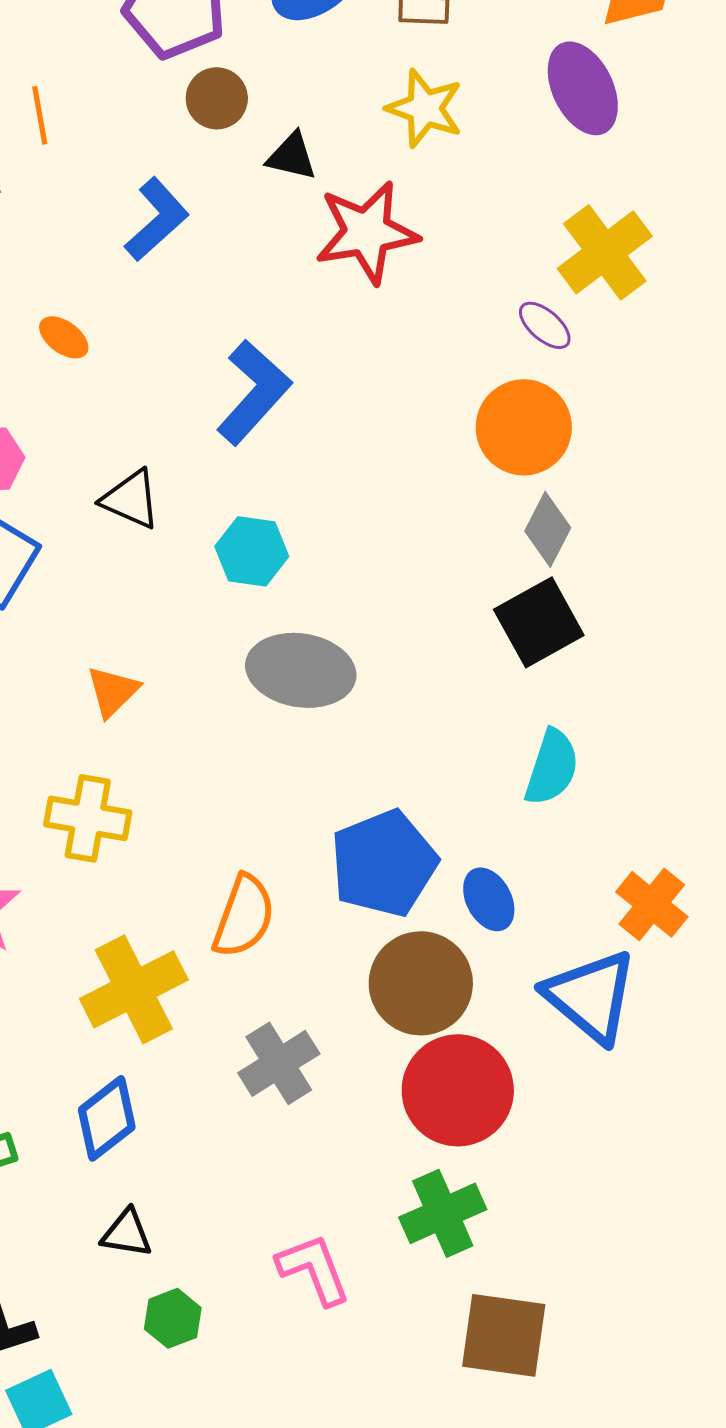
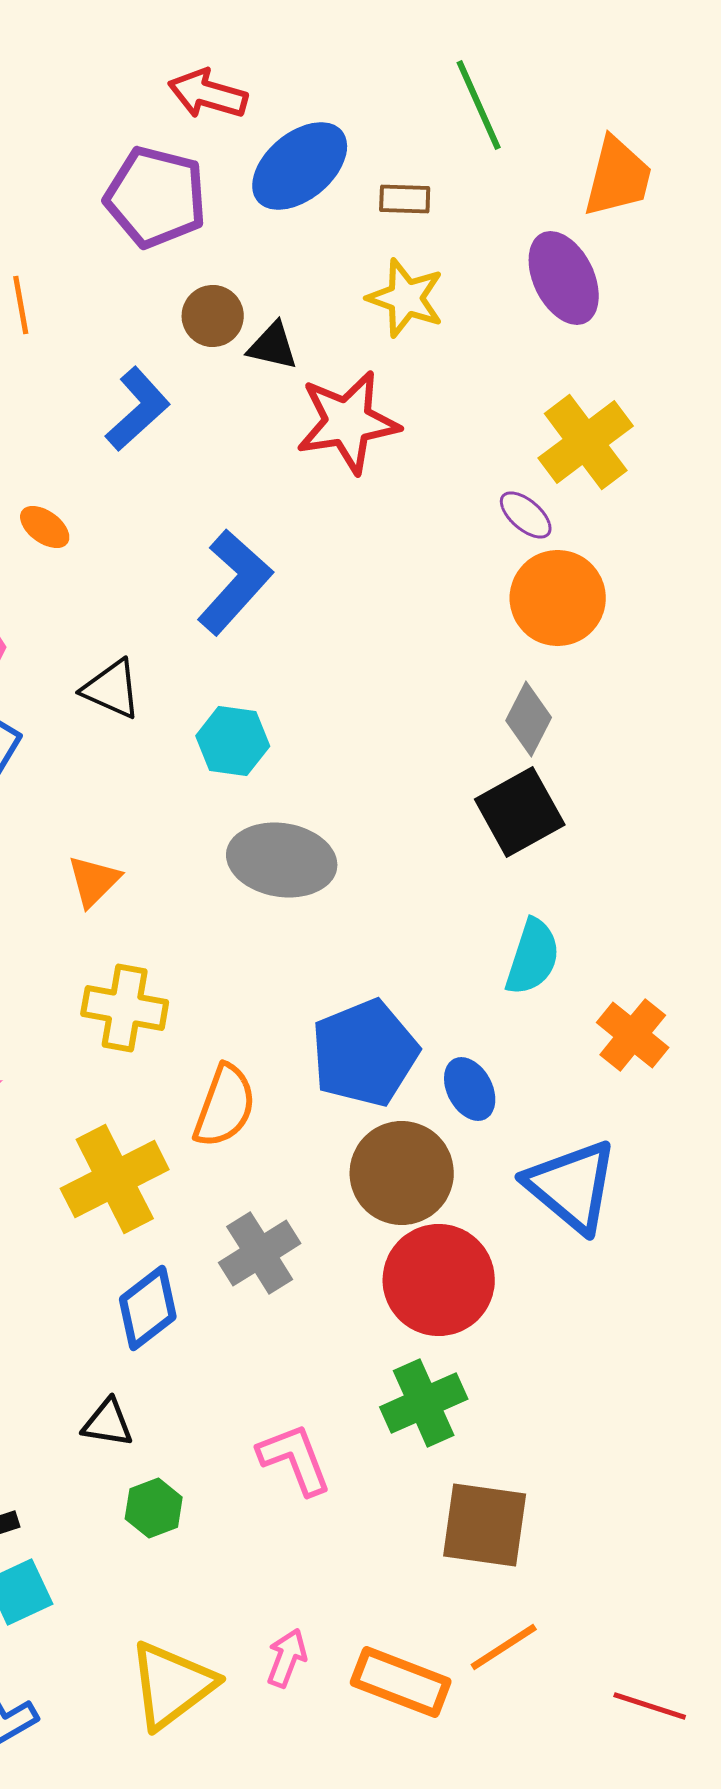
brown circle: (217, 98) -> (213, 316), moved
orange circle: (524, 427) -> (558, 598), moved
yellow cross: (88, 818) -> (125, 1008), moved
orange cross: (652, 904) -> (633, 1035), moved
blue diamond: (107, 1118) -> (148, 1308), moved

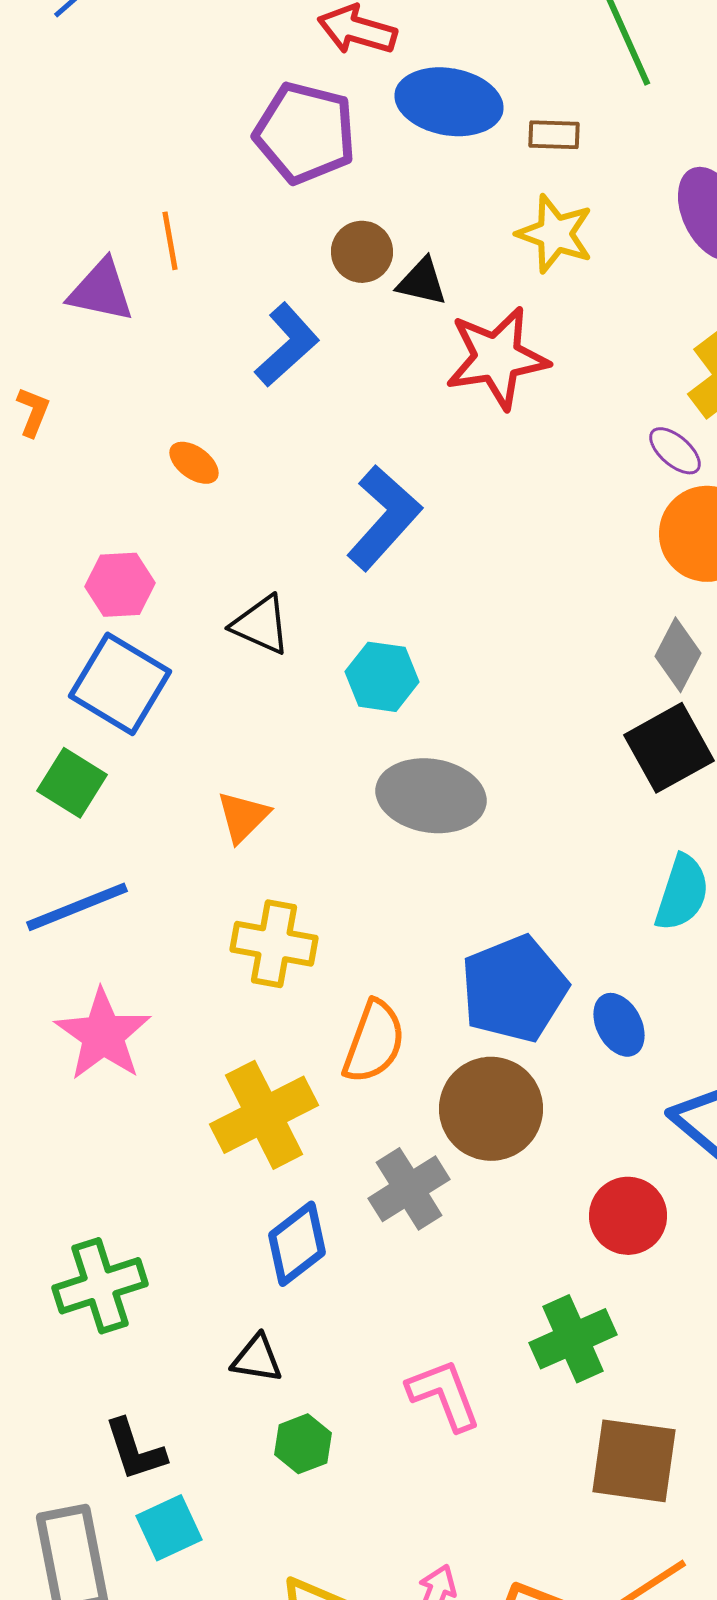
blue ellipse: (300, 166) -> (449, 102), turned 50
brown circle: (402, 1173) -> (491, 1109), moved
red circle: (439, 1280) -> (628, 1216), moved, size x0.7

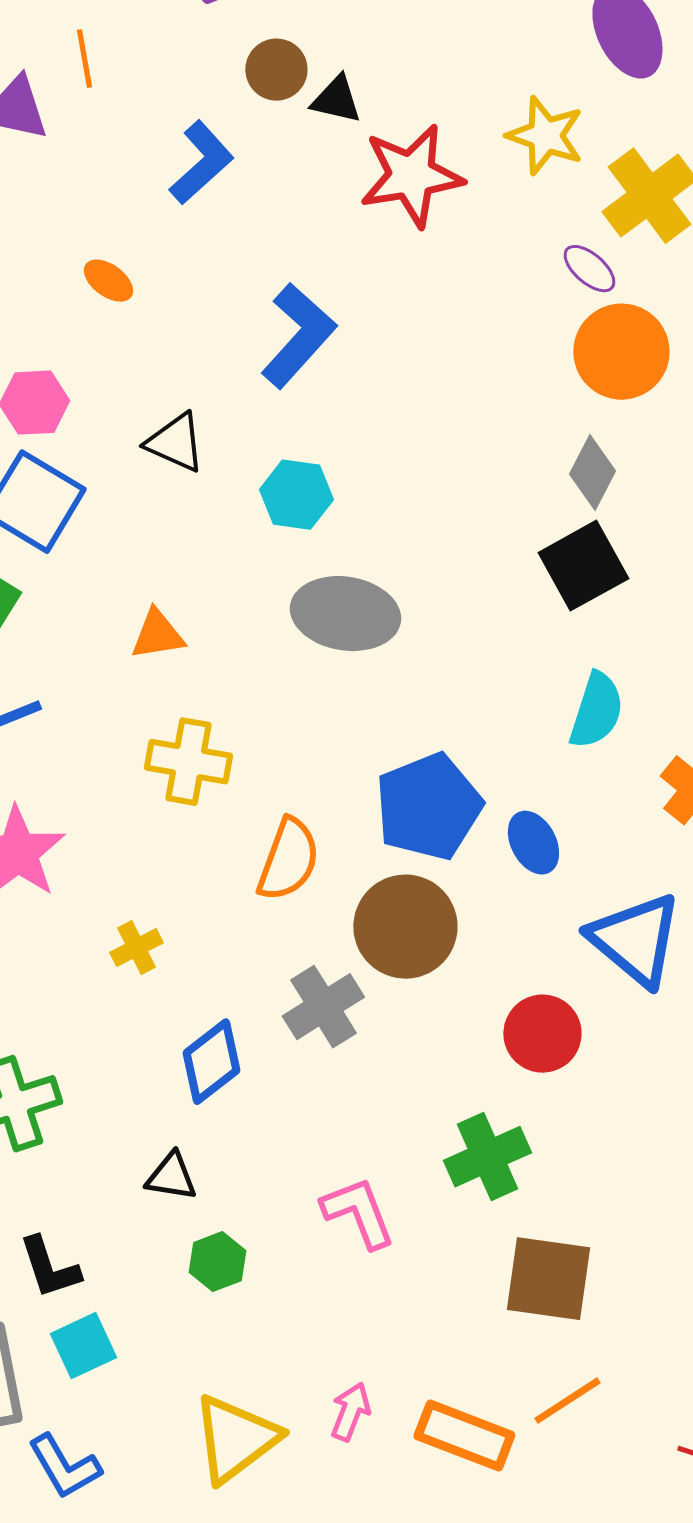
yellow star: (555, 234) -> (545, 136), moved
orange triangle: (243, 817) -> (157, 635), turned 36
yellow cross: (264, 1115) -> (136, 948), moved, size x0.5

